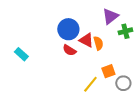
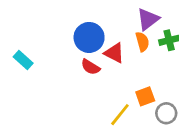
orange semicircle: (98, 43) -> (142, 42), moved
cyan rectangle: (21, 54) -> (23, 60), moved

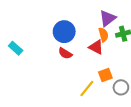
red triangle: (114, 53) -> (96, 47), moved

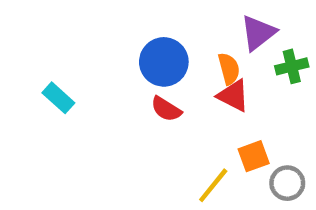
orange semicircle: (103, 35) -> (229, 69), moved

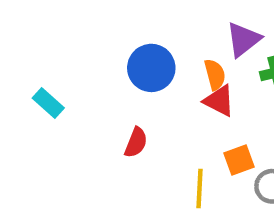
red semicircle: (166, 109) -> (136, 142), moved, turned -100
yellow line: (213, 185) -> (200, 188), turned -36

